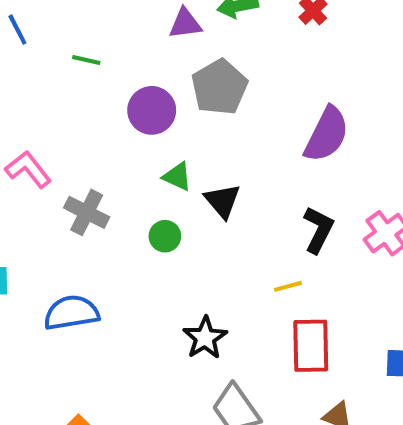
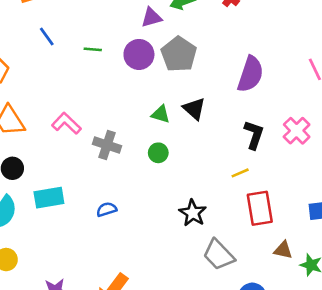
purple circle: (152, 110) -> (139, 54), moved
black triangle: (222, 201) -> (194, 109), moved
blue semicircle: (71, 313) -> (107, 209), size x0.6

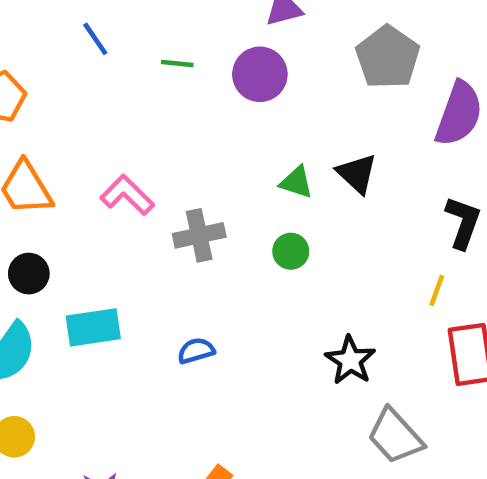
gray pentagon: (179, 54) -> (388, 57), moved
gray cross: (107, 145) -> (199, 235), turned -32
yellow line: (240, 173) -> (437, 290), turned -48

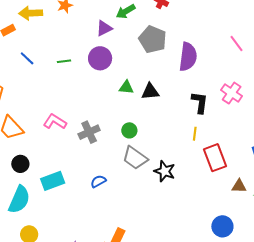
black triangle: (357, 174) -> (150, 91), turned -36
green triangle: (296, 182) -> (126, 87), moved
gray trapezoid: (395, 436) -> (135, 158), moved

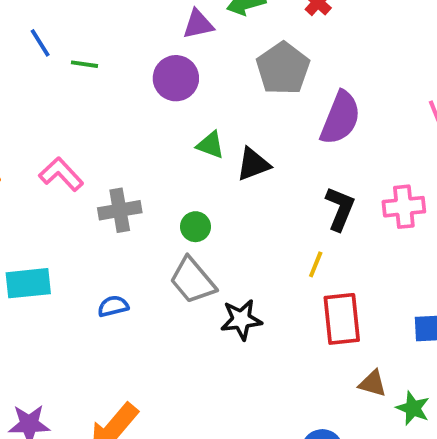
green line: (64, 61) -> (84, 64), moved
black triangle: (150, 91) -> (253, 164), turned -30
pink cross: (232, 93) -> (404, 207), turned 35
black star: (165, 171) -> (241, 320), turned 30

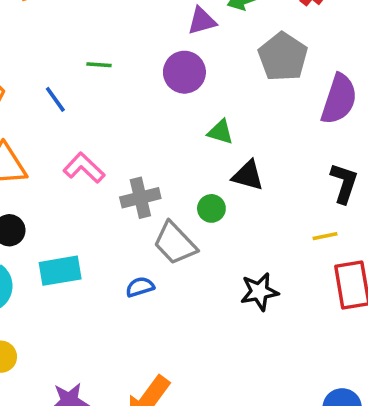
blue line: (40, 43) -> (55, 99), moved
black triangle: (253, 164) -> (248, 175), moved, turned 40
yellow line: (316, 264) -> (325, 236), turned 60
gray trapezoid: (193, 280) -> (175, 243), moved

